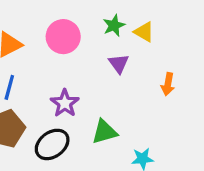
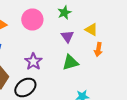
yellow triangle: (144, 32) -> (91, 30), moved
green triangle: (104, 132) -> (70, 62), moved

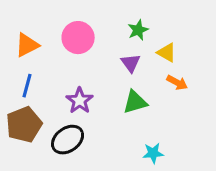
green star: (64, 12) -> (138, 30), moved
orange arrow: (98, 50) -> (177, 83), turned -72

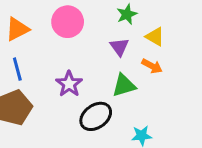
orange arrow: (177, 83) -> (152, 66), moved
blue line: (27, 86) -> (17, 69), turned -30
black ellipse: (68, 140) -> (96, 116), moved

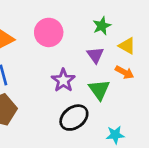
purple star: (69, 84) -> (63, 80), moved
green triangle: (124, 85) -> (99, 90), turned -50

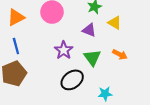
purple triangle: (95, 55) -> (89, 30), turned -32
orange arrow: (124, 72) -> (120, 54), moved

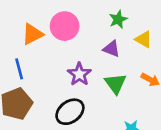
orange triangle: (16, 17) -> (32, 34), moved
black ellipse: (72, 80) -> (70, 112), moved

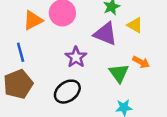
purple triangle: (111, 49) -> (105, 34), size x1.5
green triangle: (115, 84) -> (119, 73), moved

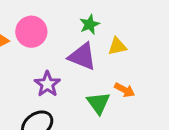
yellow triangle: (135, 25) -> (117, 46), turned -42

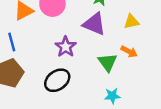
yellow triangle: (117, 46) -> (131, 22), moved

